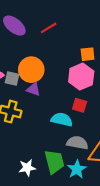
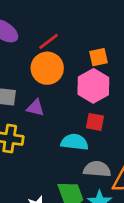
red line: (49, 28) -> (48, 41), moved
orange circle: (31, 70) -> (47, 68), moved

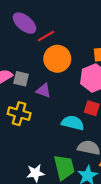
red line: (48, 41) -> (46, 36), moved

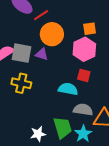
gray square: (21, 79) -> (22, 53), size x1.5
purple triangle: (44, 91) -> (42, 54), moved

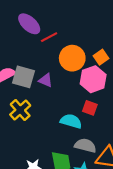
orange square: (90, 29) -> (101, 57), turned -32
orange circle: (52, 34) -> (72, 58), moved
yellow cross: (21, 83) -> (20, 110), turned 30

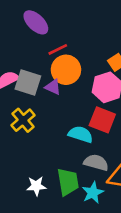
red line: (49, 37) -> (58, 49), moved
orange circle: (72, 58) -> (66, 70), moved
red square: (90, 108) -> (102, 120), size x1.5

